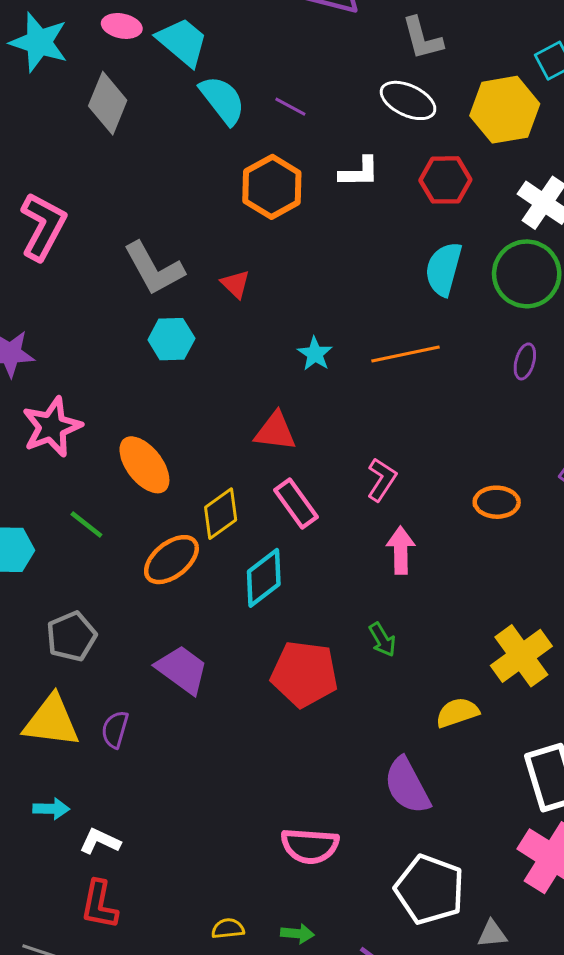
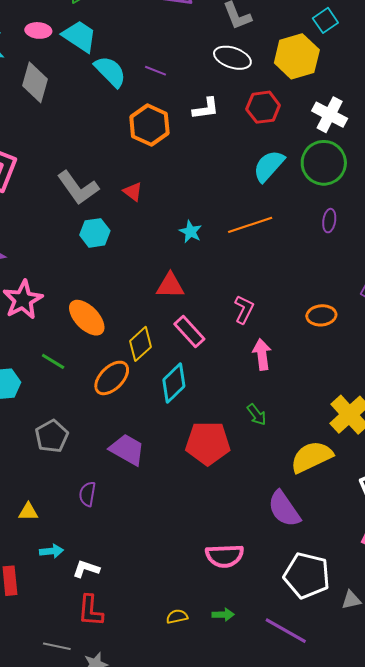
cyan semicircle: (444, 269) -> (269, 166), turned 33
yellow semicircle: (457, 713) -> (312, 457), size x1.5
yellow triangle: (51, 721) -> (28, 512), moved, size x0.5

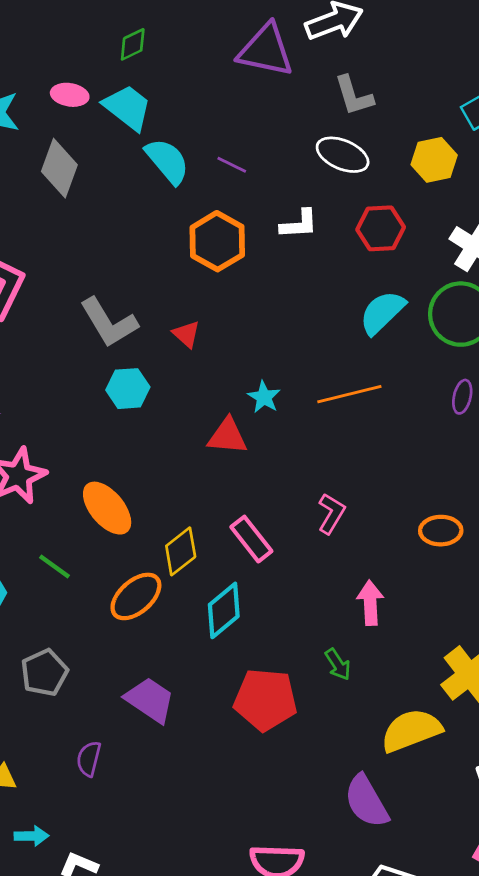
yellow hexagon: (297, 56) -> (434, 160), size x0.7
red triangle: (170, 286) -> (227, 436), moved
pink arrow: (262, 354) -> (370, 603), moved

